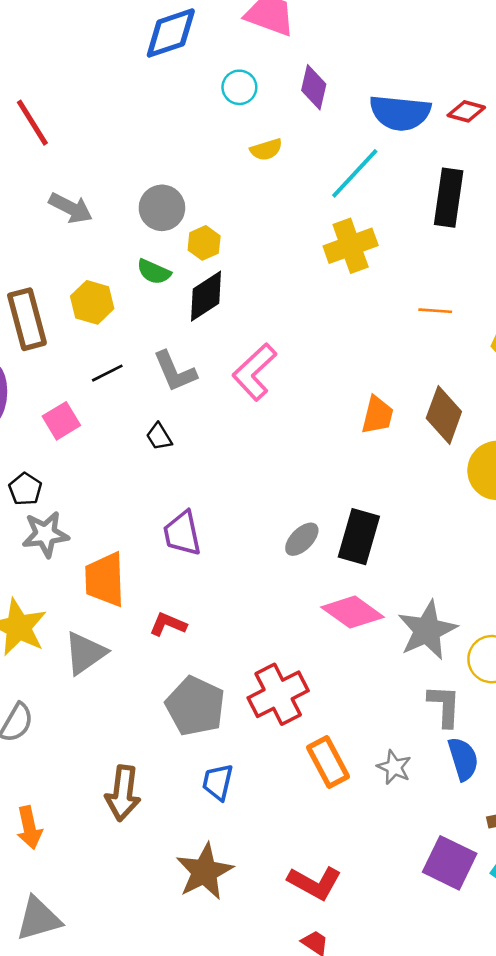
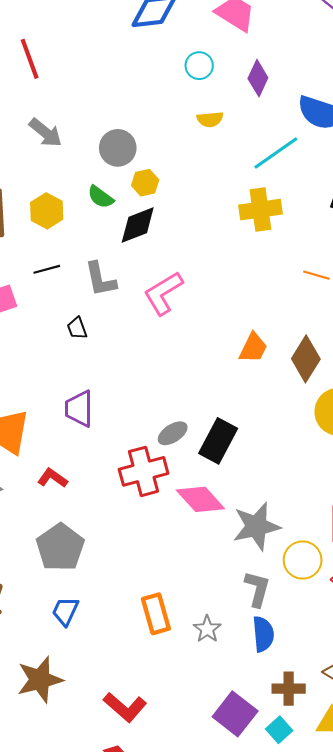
red cross: (278, 694) -> (144, 471), moved

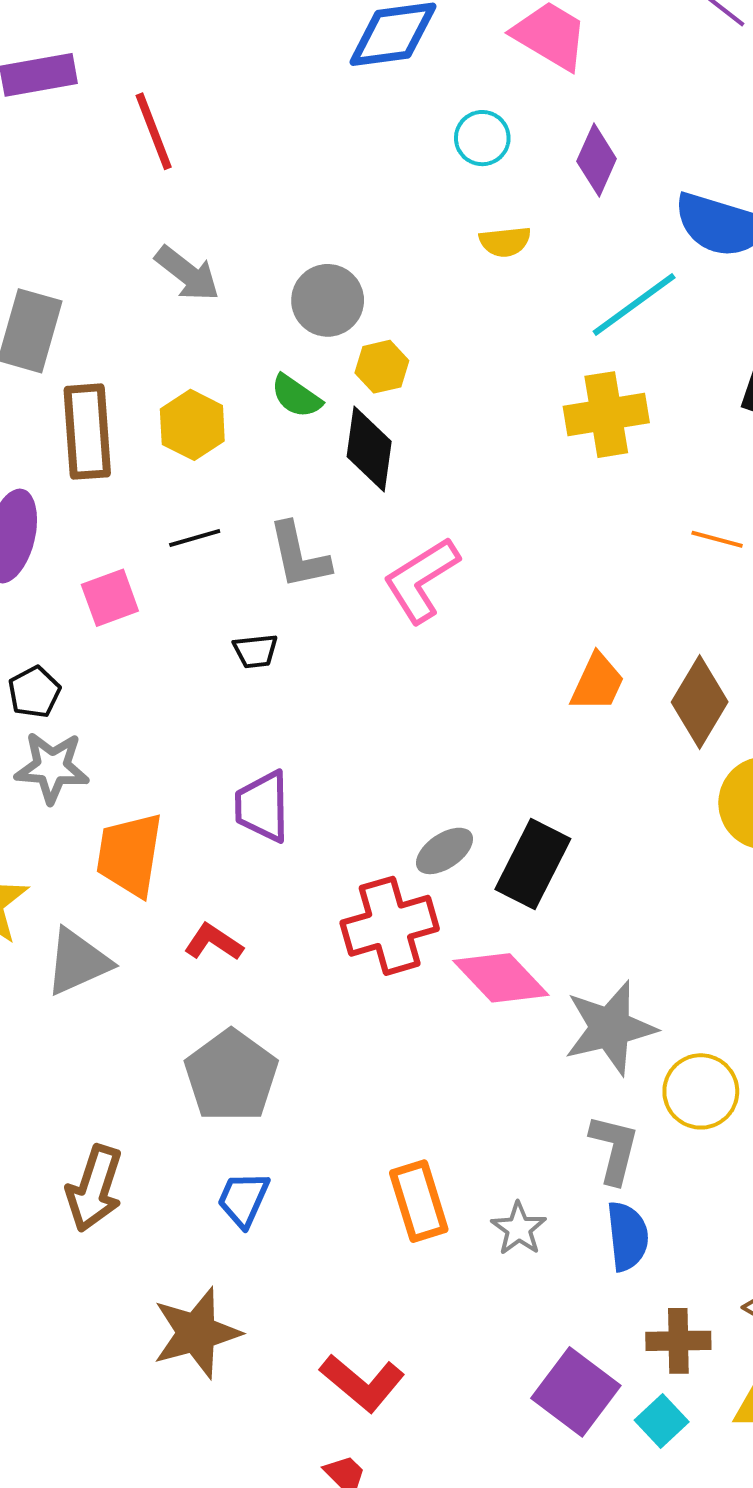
black diamond: (138, 225) -> (369, 449), turned -60
black trapezoid: (77, 328) -> (255, 651), turned -75

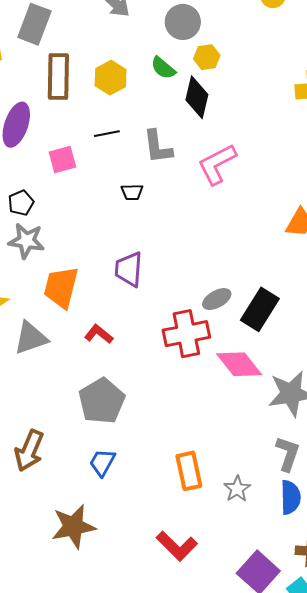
red L-shape: (362, 1383) -> (177, 546), moved

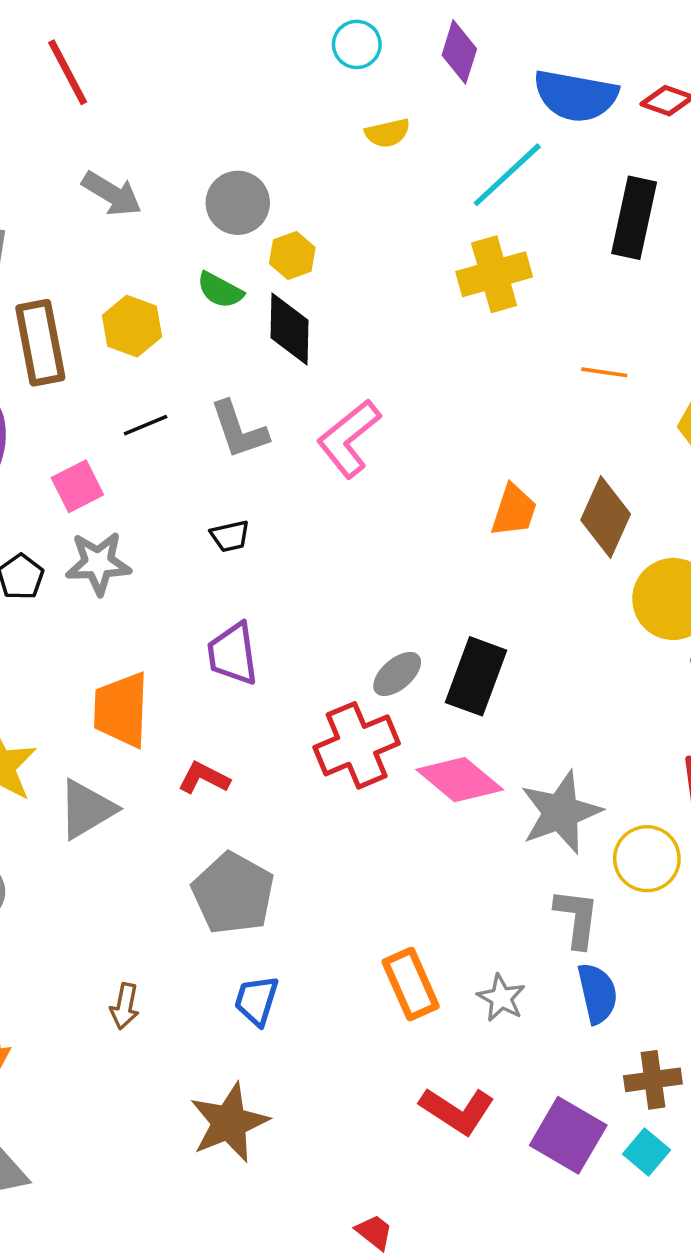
black trapezoid: (132, 192) -> (230, 536), moved
gray star: (26, 241) -> (98, 563), moved
brown arrow: (29, 451) -> (125, 1006), size x0.6
red L-shape: (177, 546) -> (457, 1111), moved

